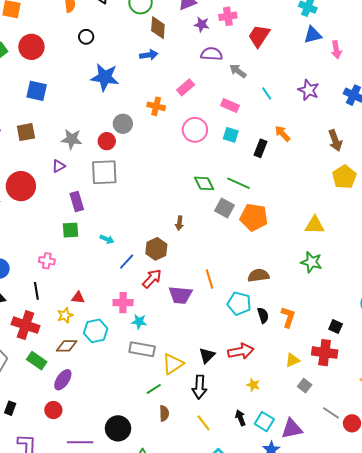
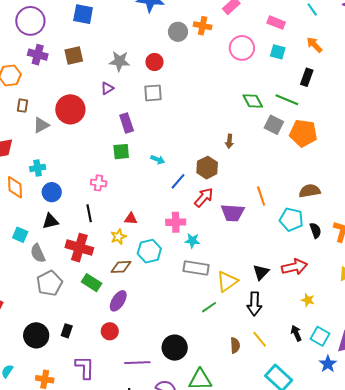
gray circle: (123, 124) -> (178, 32), moved
orange arrow: (282, 134) -> (314, 45), moved
black rectangle: (261, 148) -> (307, 77), moved
gray square: (104, 172) -> (153, 93), size x0.7
brown semicircle: (164, 413) -> (235, 345), moved

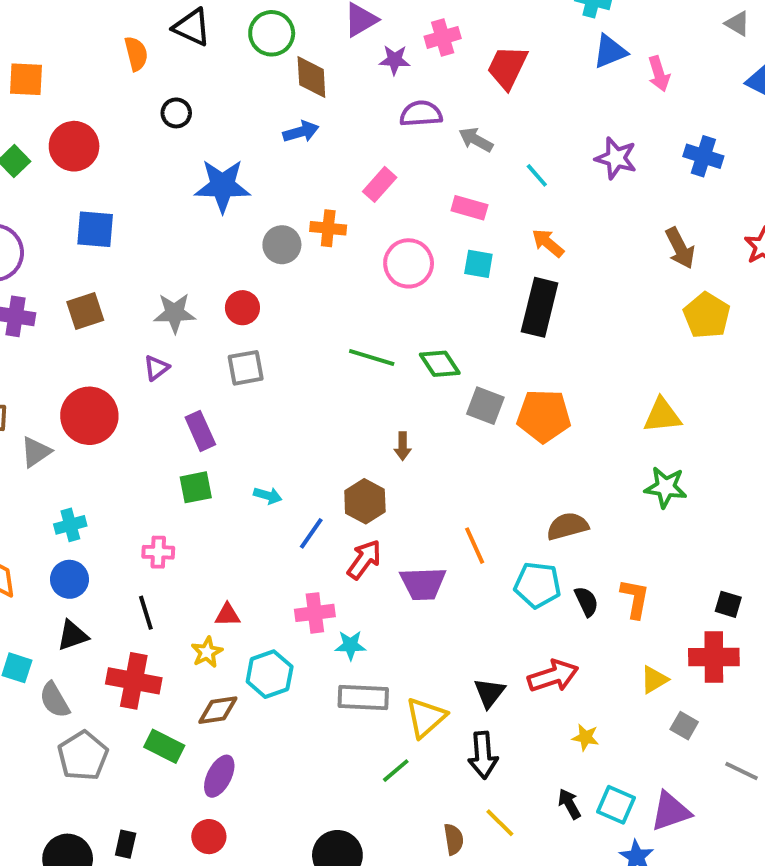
black rectangle: (307, 77) -> (540, 307), size x1.6
green line: (287, 100) -> (372, 357), moved
cyan cross: (38, 168) -> (70, 525), moved

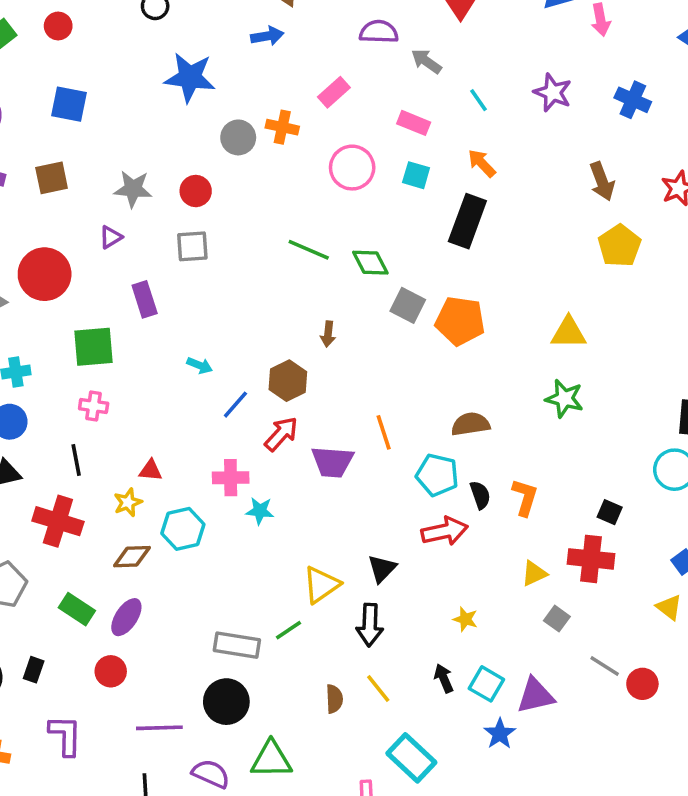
red circle: (74, 146) -> (58, 26), size x0.6
green square: (196, 487) -> (94, 347), moved, size x1.4
red arrow: (553, 676) -> (445, 531), moved
gray rectangle: (363, 697) -> (237, 645), moved
green rectangle: (164, 746) -> (77, 609), moved

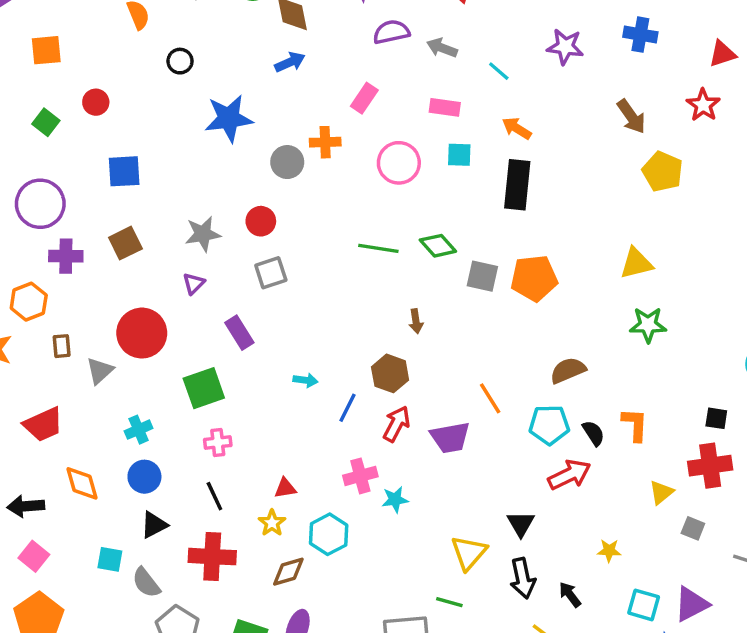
green line: (288, 630) -> (449, 602), turned 64
black arrow: (444, 678) -> (570, 595), moved

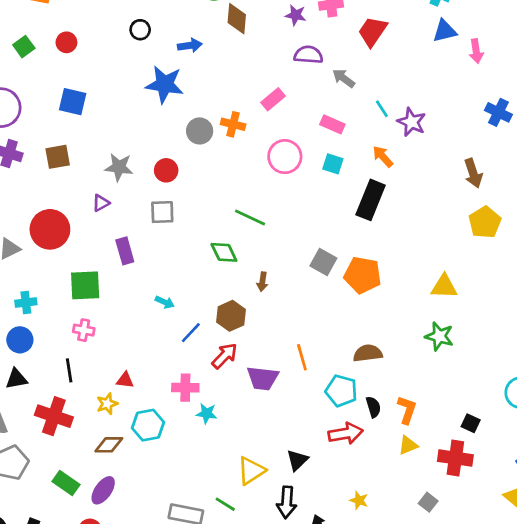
purple star: (565, 47) -> (412, 122), moved
blue arrow: (290, 62) -> (190, 45), moved
green diamond: (438, 246) -> (224, 252), moved
yellow triangle: (661, 492) -> (408, 445), moved

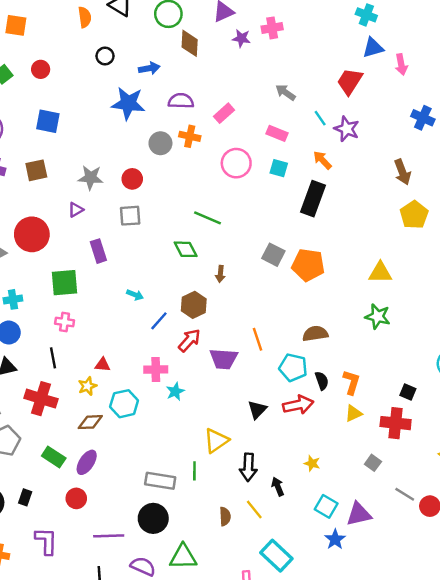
red trapezoid: (373, 31) -> (350, 81), moved
purple semicircle: (308, 55) -> (181, 101), moved
cyan star: (207, 413) -> (175, 392), turned -30
black triangle: (297, 460) -> (257, 410), moved
green line: (225, 504) -> (194, 471), turned 60

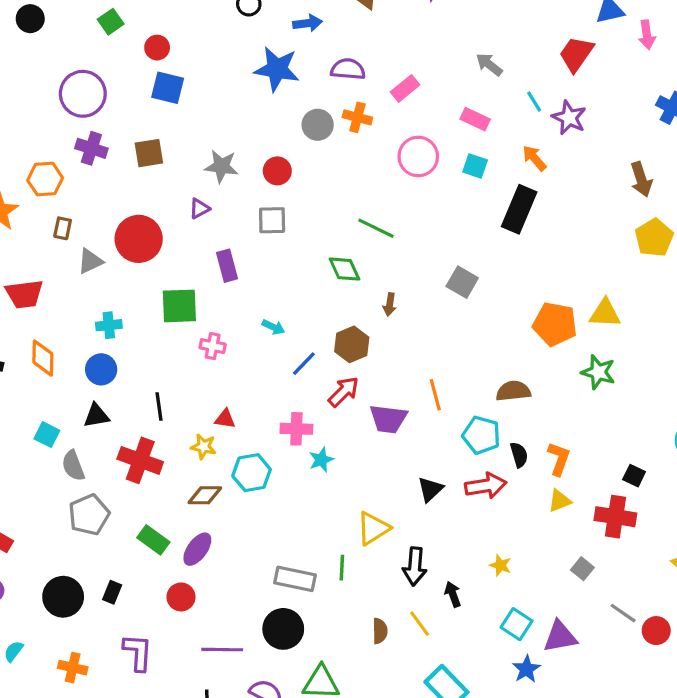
red circle: (41, 69) -> (157, 48), moved
orange pentagon: (308, 265) -> (555, 324), moved
pink cross: (65, 322) -> (213, 346), moved
yellow star: (87, 386) -> (203, 447), turned 30

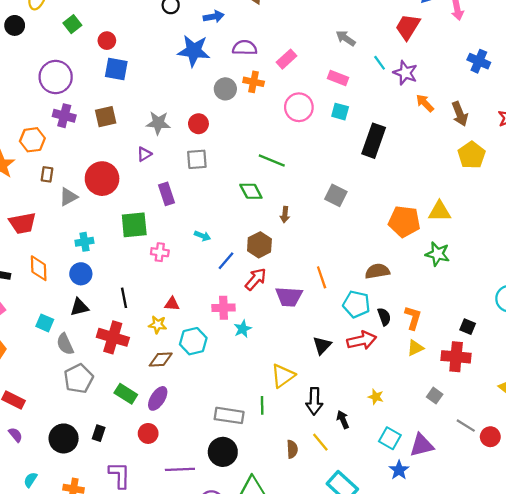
orange arrow: (534, 158) -> (425, 103), moved

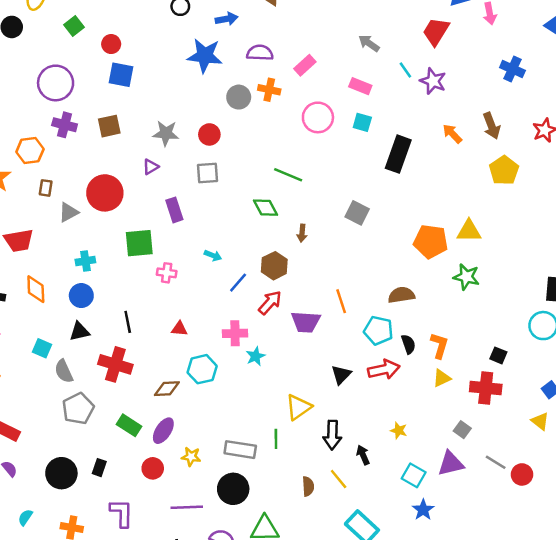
orange arrow: (425, 103) -> (452, 134), moved
yellow star: (158, 325) -> (191, 457), moved
purple triangle: (422, 445) -> (451, 464), moved

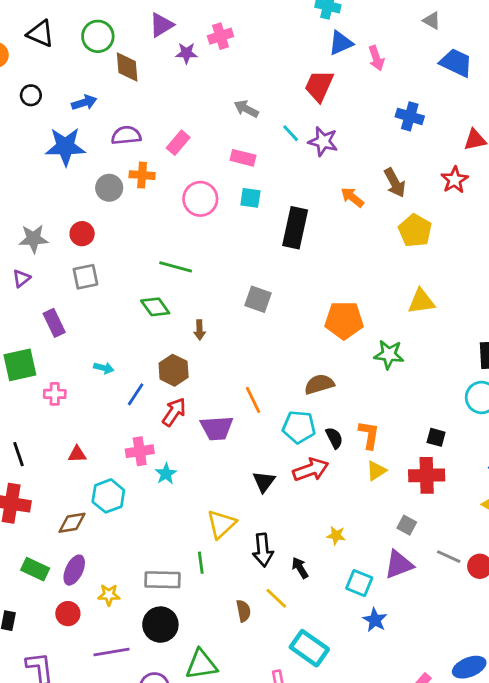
yellow triangle: (469, 231) -> (421, 301), moved

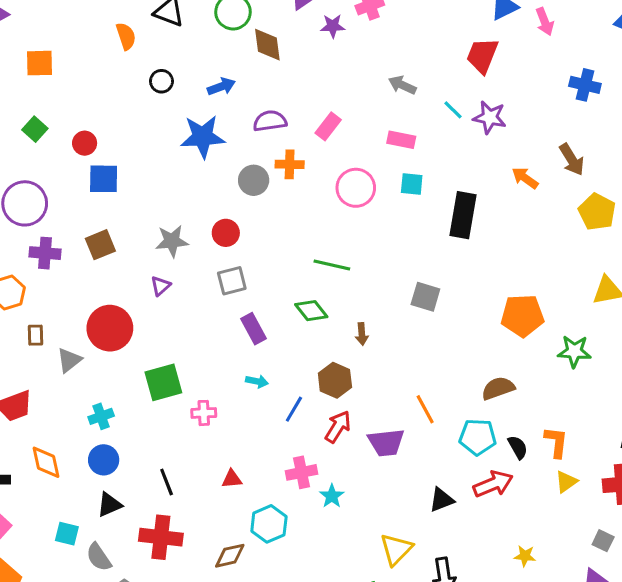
purple rectangle: (54, 323) -> (254, 329), moved
black triangle: (264, 482) -> (442, 500), turned 35

